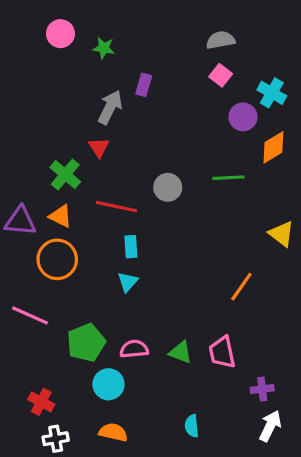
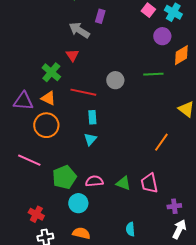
cyan cross: (272, 93) -> (173, 12), moved
gray arrow: (110, 107) -> (79, 30), turned -85

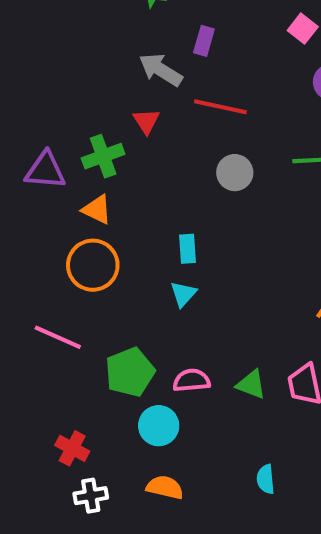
green cross: (51, 72) -> (103, 156), turned 30
red line: (83, 92) -> (220, 107), moved
purple triangle: (23, 101) -> (45, 171), moved

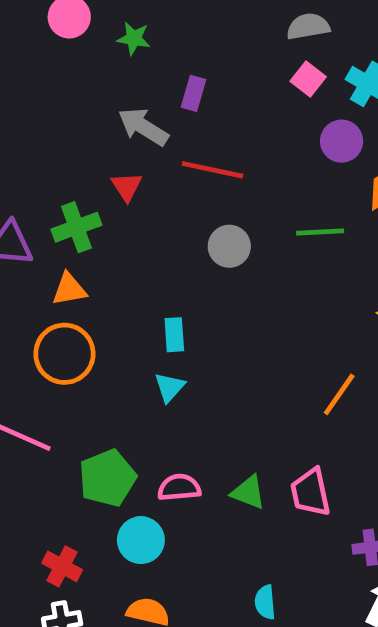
orange triangle: (97, 210) -> (69, 289), turned -36
red cross: (72, 448) -> (62, 566), moved

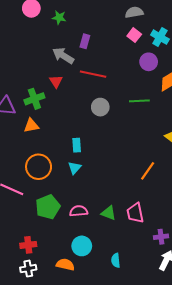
orange circle: (64, 354) -> (39, 167), moved
cyan circle: (141, 540) -> (82, 246), moved
red cross: (62, 566) -> (28, 245), turned -35

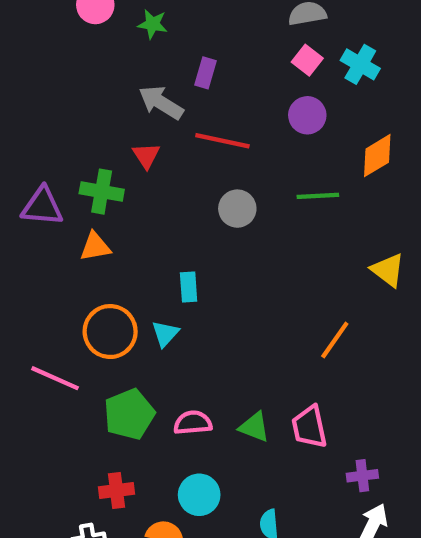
purple circle: (149, 62) -> (307, 115), moved
green cross: (34, 99) -> (102, 192), turned 30
cyan triangle: (75, 168) -> (165, 334), moved
red cross: (28, 245) -> (116, 491), moved

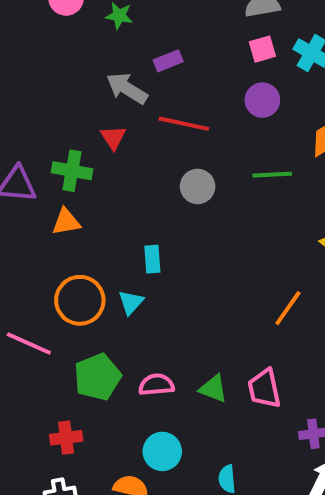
pink square: (307, 60) -> (262, 49), turned 36
purple rectangle: (206, 73) -> (168, 61), turned 52
red cross: (116, 491) -> (66, 438), moved

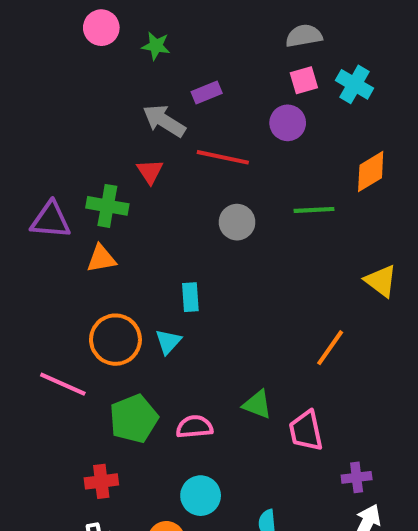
purple circle: (262, 100) -> (288, 123), moved
green triangle: (213, 389) -> (257, 404), moved

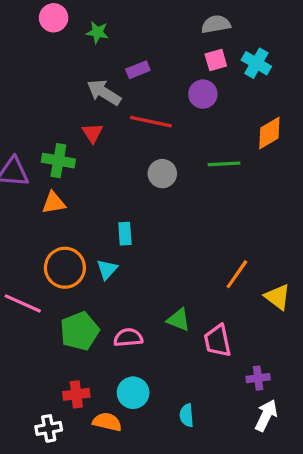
yellow triangle: (381, 281) -> (278, 297), moved
red cross: (101, 481) -> (76, 394), moved

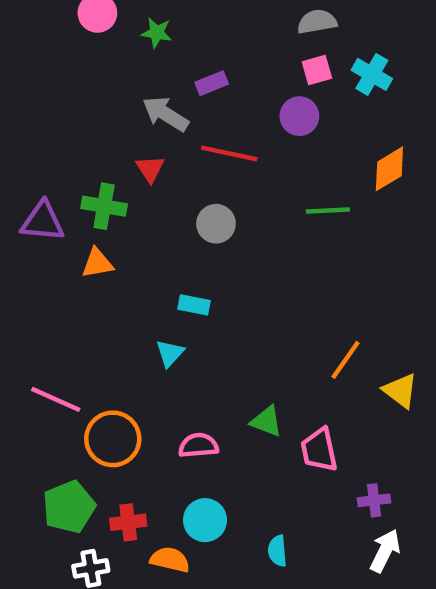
gray circle: (162, 174) -> (216, 224), moved
cyan rectangle: (125, 234) -> (194, 305), turned -75
orange circle: (65, 268) -> (113, 439), moved
green pentagon: (80, 331) -> (69, 507), moved

